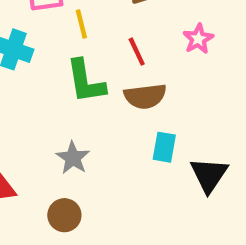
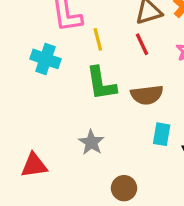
red line: (137, 52) -> (142, 44), moved
brown circle: (64, 215) -> (124, 188), moved

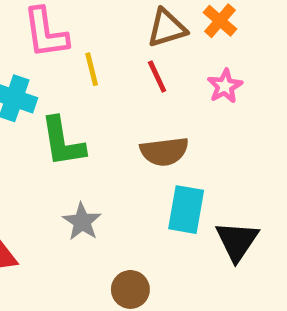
green L-shape: (101, 83) -> (63, 142), moved
cyan rectangle: (162, 134) -> (186, 210), size x1.4

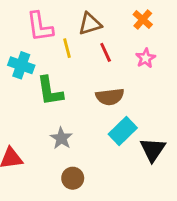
brown triangle: (167, 28) -> (90, 24), moved
cyan rectangle: (186, 210) -> (123, 131), turned 36
brown circle: (130, 289) -> (73, 178), moved

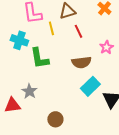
pink star: (146, 58) -> (106, 47), moved
gray star: (61, 138) -> (29, 91), moved

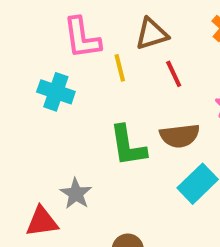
green L-shape: (39, 58) -> (128, 146), moved

